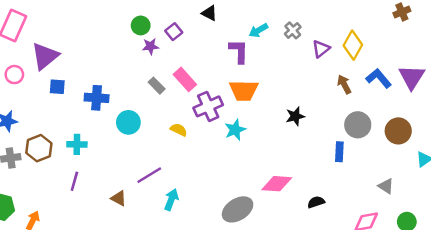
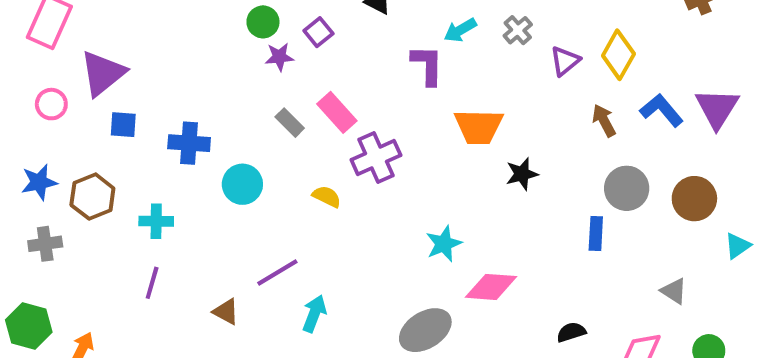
orange trapezoid: (244, 90) -> (479, 127), moved
cyan star: (235, 130) -> (444, 244), moved
brown hexagon: (39, 148) -> (92, 197), moved
black semicircle: (316, 202) -> (571, 332), moved

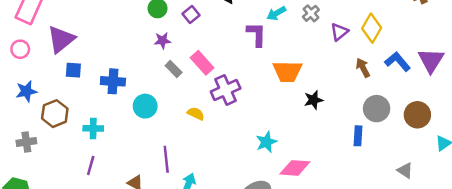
purple star: (279, 57) -> (162, 41), moved
pink circle: (51, 104) -> (20, 49), moved
blue star: (39, 182) -> (26, 91), moved
purple line: (277, 273) -> (166, 159), turned -65

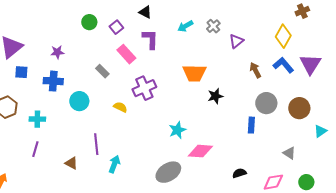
yellow diamond: (372, 28) -> (283, 36), moved
purple L-shape: (257, 34) -> (150, 39), moved
purple star: (162, 41) -> (57, 52), moved
pink rectangle: (202, 63) -> (126, 54), moved

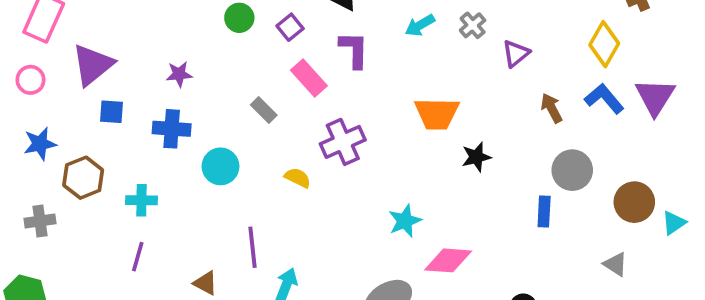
brown circle: (299, 108) -> (634, 202), moved

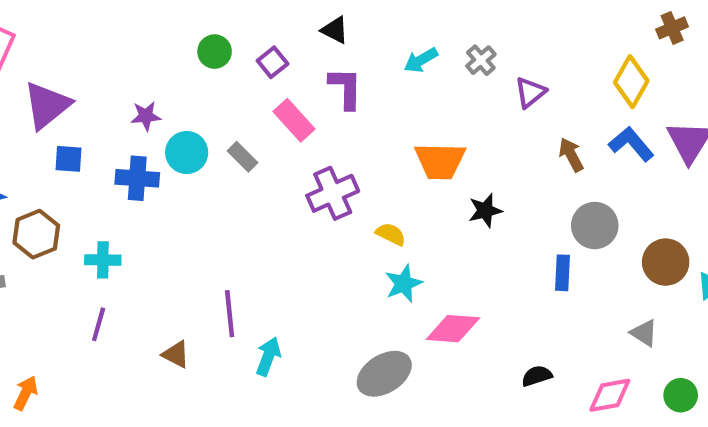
cyan circle: (220, 166) -> (187, 152), moved
yellow semicircle: (298, 178) -> (391, 234), moved

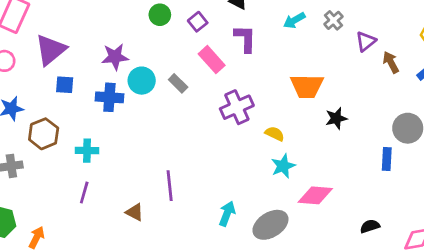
purple star: (146, 116) -> (115, 57), size x1.4
brown arrow: (571, 155) -> (391, 62), moved
cyan arrow: (268, 357) -> (227, 214), moved

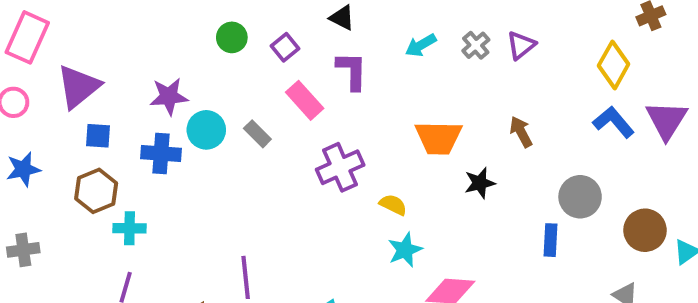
purple triangle: (366, 41) -> (521, 45), moved
brown arrow: (391, 62) -> (521, 132), moved
brown hexagon: (44, 134) -> (96, 191), moved

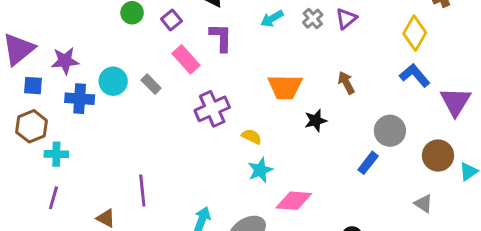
purple star: (169, 96) -> (65, 61), moved
purple triangle: (667, 120) -> (455, 102), moved
blue rectangle: (551, 240) -> (368, 163), turned 35

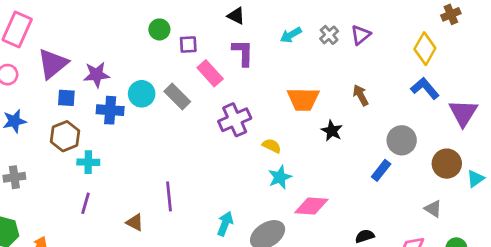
purple square: (171, 20) -> (188, 45), moved, turned 36
gray rectangle: (151, 84) -> (177, 97), size x1.4
black star: (316, 121) -> (332, 131), turned -30

